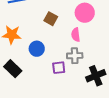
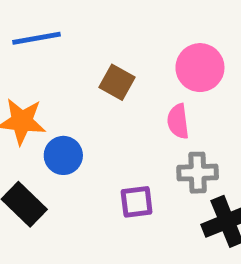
blue circle: (37, 49) -> (63, 155), moved
gray cross: (75, 56) -> (198, 173), moved

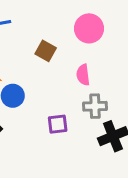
pink circle: (200, 68) -> (89, 28), moved

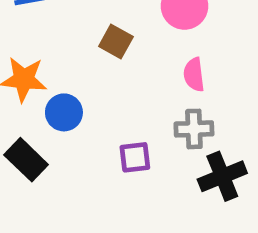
pink semicircle: (83, 75) -> (194, 75), moved

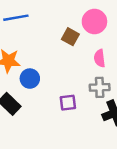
brown square: (116, 41) -> (70, 37), moved

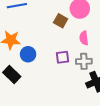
purple square: (68, 103) -> (63, 57), moved

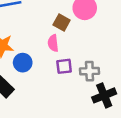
pink semicircle: (84, 38) -> (53, 43), moved

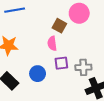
blue circle: (23, 63) -> (38, 74), moved

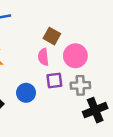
pink circle: (79, 13) -> (75, 56), moved

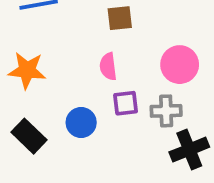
brown square: (52, 36) -> (120, 18), moved, turned -35
pink circle: (75, 56) -> (180, 65), moved

